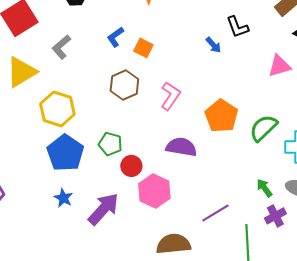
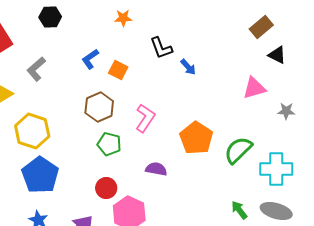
black L-shape: (237, 27) -> (161, 48), moved
green pentagon: (110, 144) -> (109, 144), moved
purple semicircle: (181, 147) -> (156, 169), size x0.7

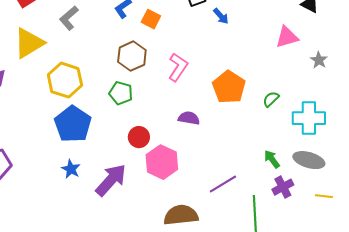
gray star: (286, 111) -> (319, 60), turned 30
green pentagon: (109, 144) -> (121, 93), moved
green semicircle: (238, 150) -> (271, 99), size x0.6

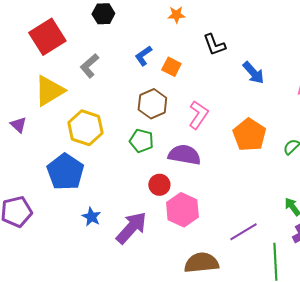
blue arrow: (221, 16) -> (253, 73), moved, size x1.4
purple semicircle: (189, 118) -> (184, 155), moved, size x1.5
blue pentagon: (73, 124) -> (65, 172), moved

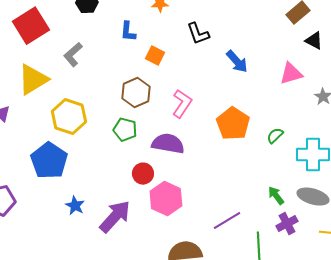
blue L-shape: (143, 56) -> (128, 32), moved, turned -50

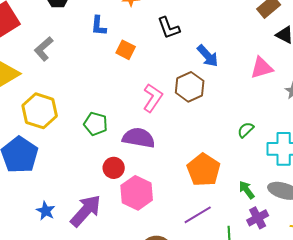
brown hexagon: (136, 93) -> (190, 87), moved
orange pentagon: (233, 124) -> (204, 170), moved
blue star: (75, 206) -> (46, 211), moved

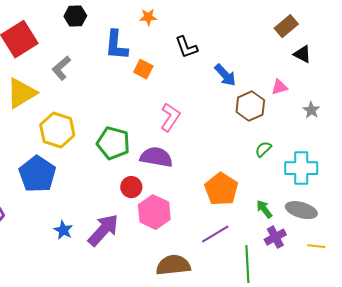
blue L-shape: (99, 26) -> (116, 45), size x1.5
pink triangle: (262, 68) -> (279, 87), size x0.7
brown hexagon: (190, 87) -> (250, 106), moved
green pentagon: (96, 124) -> (113, 143), size x1.4

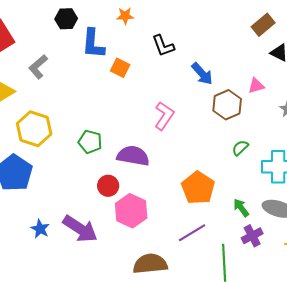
black hexagon: (75, 16) -> (66, 19), moved
pink L-shape: (170, 117) -> (164, 116), moved
green pentagon: (113, 143) -> (90, 142), size x0.7
purple arrow: (103, 230) -> (80, 229), turned 81

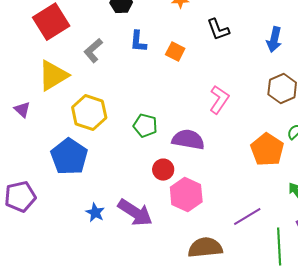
blue L-shape: (93, 44) -> (138, 42), moved, size x0.7
blue arrow: (202, 74) -> (274, 40), moved, turned 55
orange pentagon: (198, 188) -> (267, 150), moved

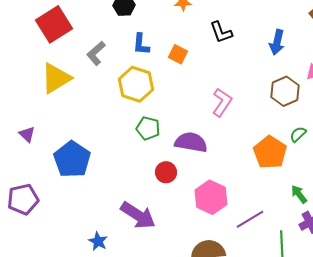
purple triangle: (22, 110) -> (27, 134), moved
yellow hexagon: (89, 113) -> (136, 84), moved
pink hexagon: (186, 195) -> (211, 197), moved
blue star: (95, 213) -> (98, 241), moved

